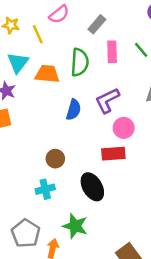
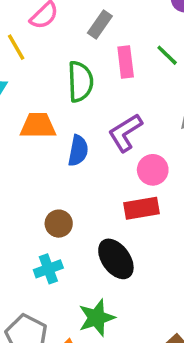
orange trapezoid: (47, 74) -> (38, 126), moved
green star: (75, 226) -> (97, 318), turned -30

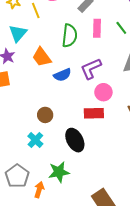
orange trapezoid: (38, 126) -> (42, 57), turned -135
blue semicircle: (78, 151) -> (62, 75), turned 48
cyan cross: (48, 269) -> (35, 140), turned -35

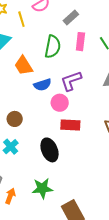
pink circle: (103, 92) -> (60, 103), moved
brown circle: (45, 115) -> (15, 119), moved
green star: (59, 172) -> (42, 188), moved

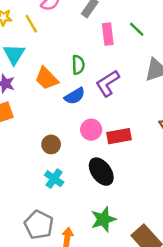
green semicircle: (53, 47) -> (78, 65), moved, size x0.7
pink circle: (60, 103) -> (91, 130), moved

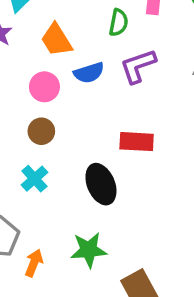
green semicircle: (78, 65) -> (119, 23), moved
pink circle: (91, 130) -> (44, 87), moved

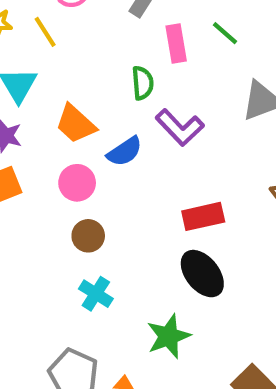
purple L-shape: (138, 66) -> (180, 127), turned -99
black ellipse: (101, 184) -> (202, 274), moved
green star: (89, 250) -> (169, 336), moved

